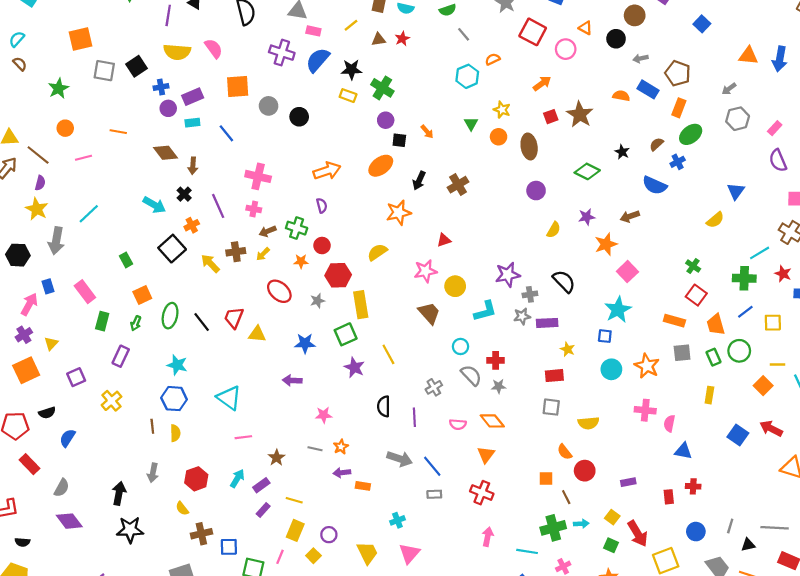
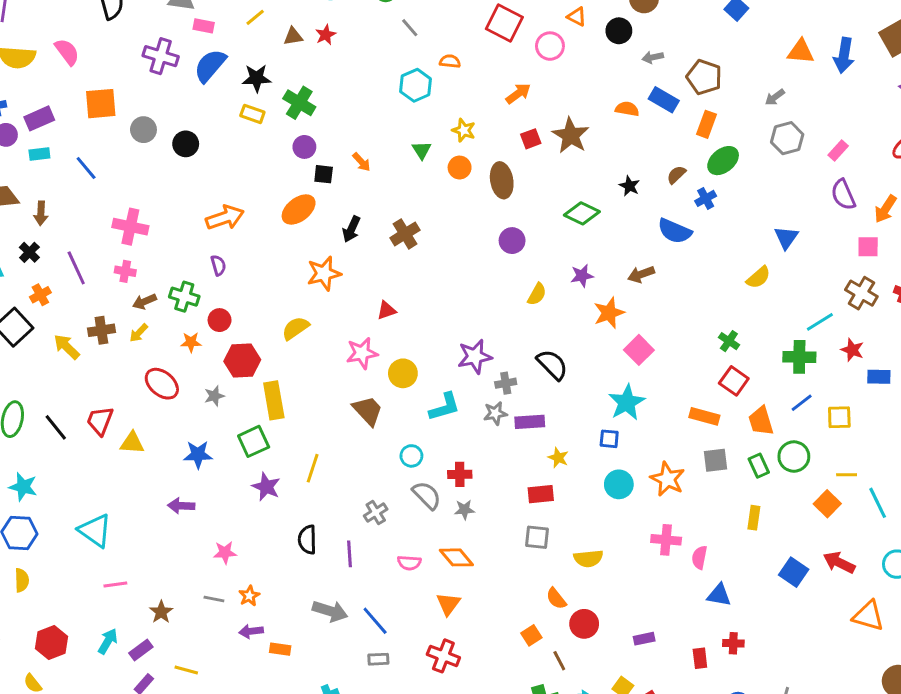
orange semicircle: (493, 59) -> (450, 61), turned 32
yellow line: (388, 354) -> (313, 468), turned 48
orange square: (546, 478) -> (531, 635), turned -32

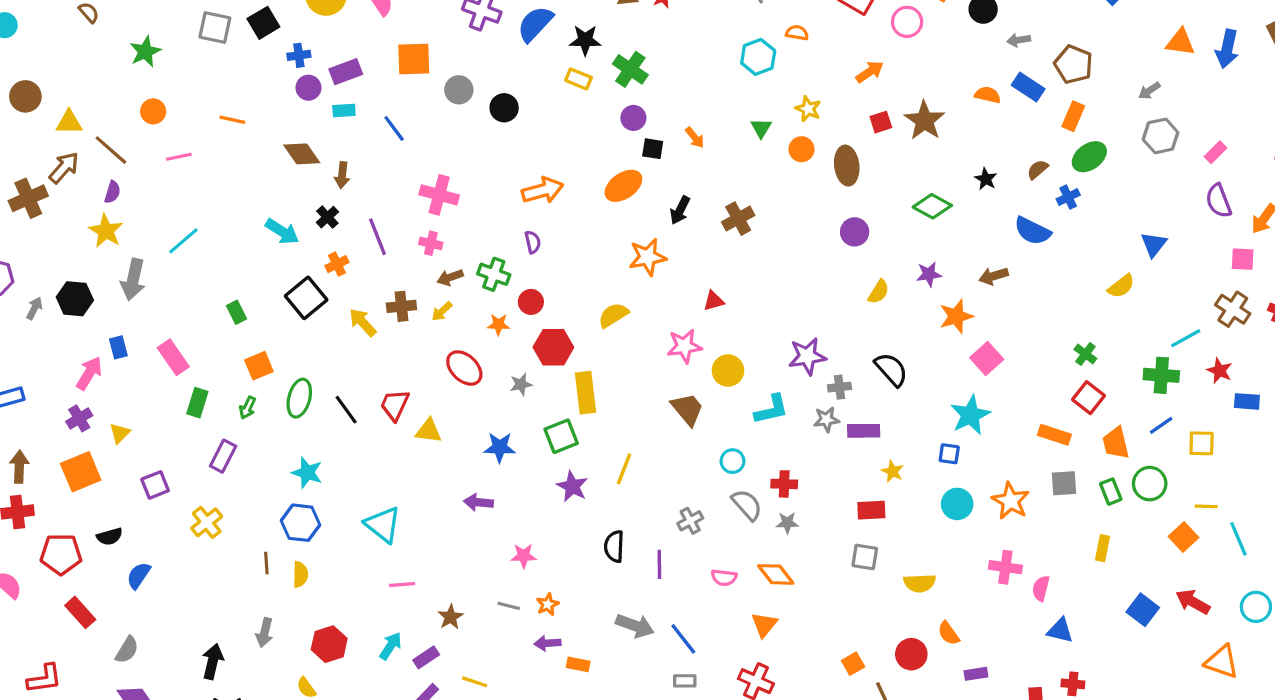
orange semicircle: (556, 599) -> (949, 633), moved

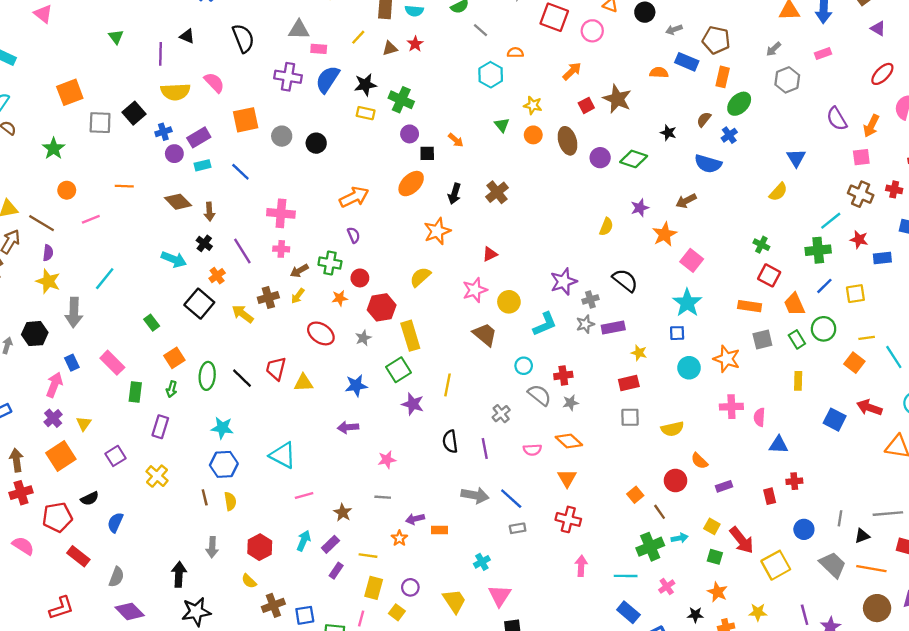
pink rectangle: (1215, 152) -> (823, 53), moved, turned 35
purple circle: (855, 232) -> (600, 158), moved
orange star: (548, 604) -> (399, 538), moved

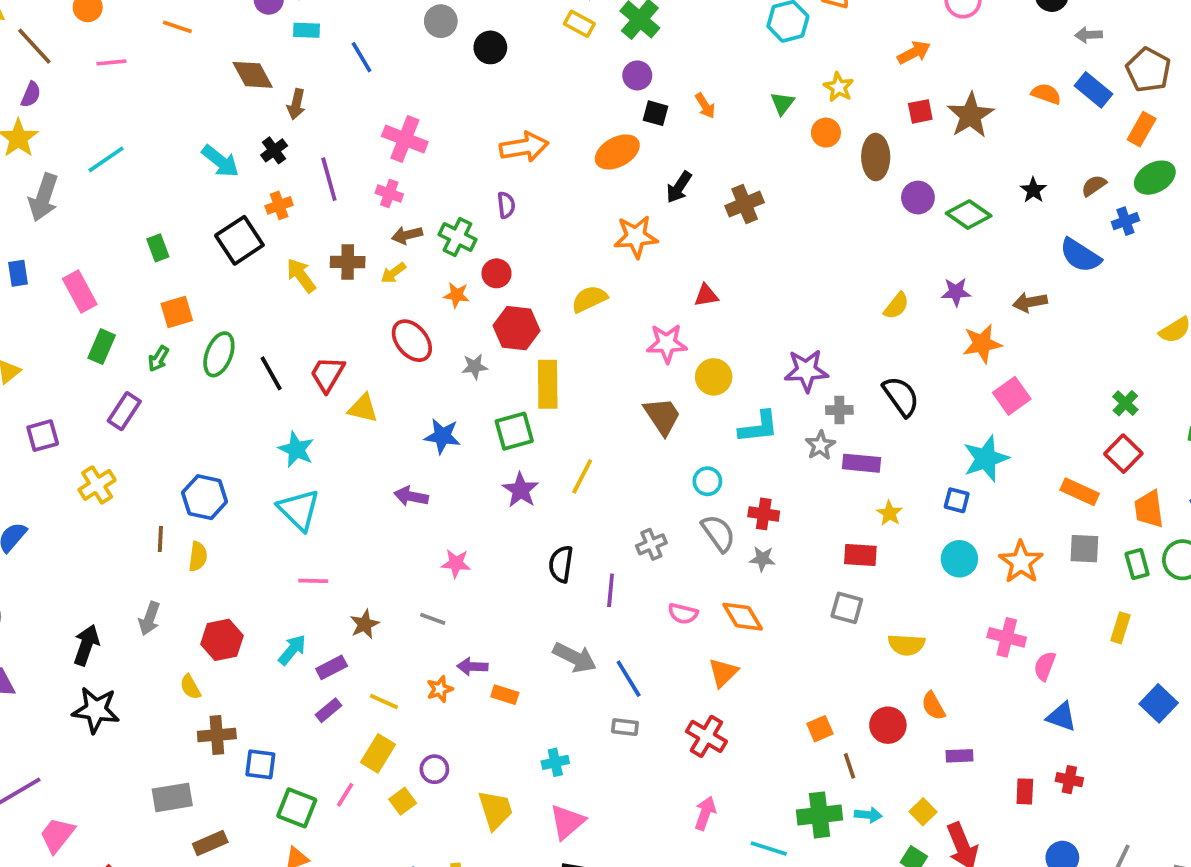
gray star: (585, 324) -> (820, 445), turned -30
cyan star: (222, 428) -> (296, 449), moved

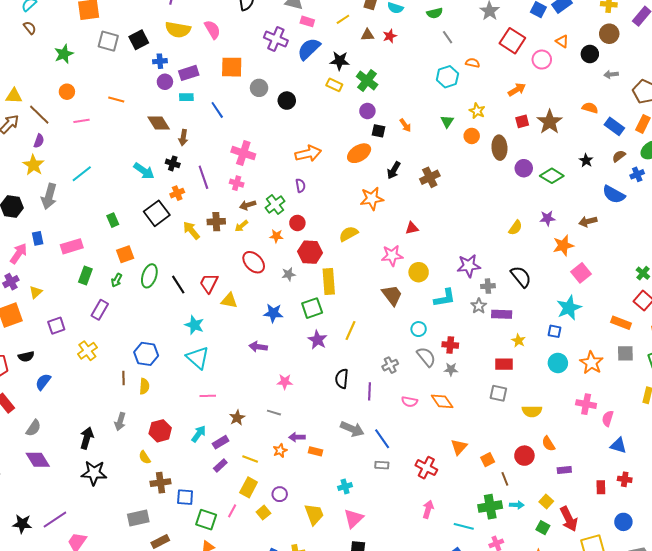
blue rectangle: (1094, 90) -> (614, 126), moved
black cross: (274, 150) -> (173, 163), turned -32
green cross: (457, 237) -> (275, 204), turned 30
pink rectangle: (80, 292) -> (72, 246), turned -75
orange triangle: (723, 673) -> (459, 447), moved

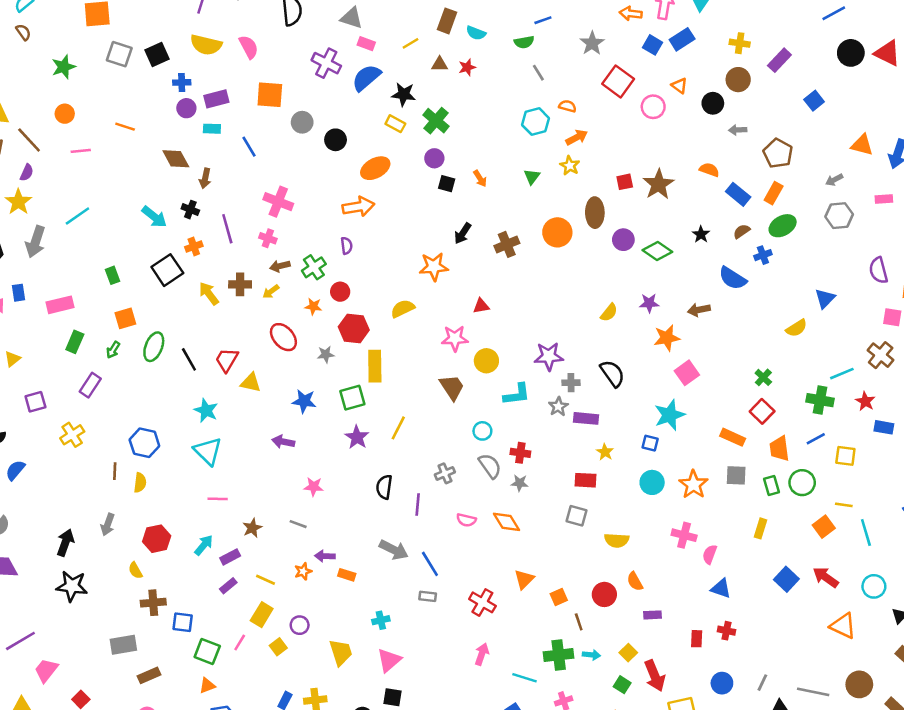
orange arrow: (517, 90) -> (577, 137), moved
orange circle: (472, 136) -> (557, 232), moved, size x1.5
orange ellipse: (359, 153) -> (375, 168), moved

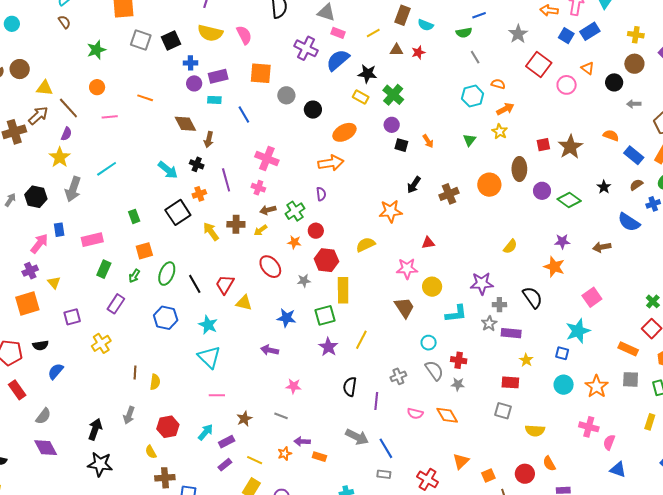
yellow semicircle: (609, 312) -> (510, 246), moved
orange star: (667, 338) -> (554, 267), moved, turned 30
yellow triangle: (12, 359) -> (54, 282), turned -32
blue hexagon: (144, 443) -> (166, 318), moved

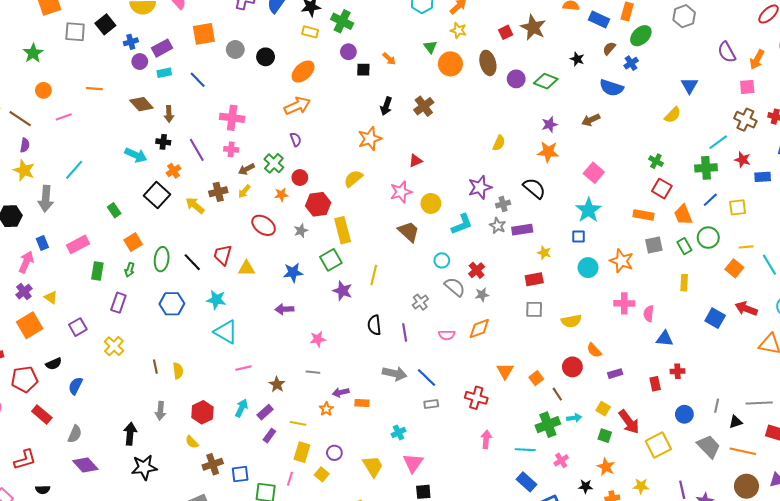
orange circle: (489, 185) -> (450, 64), moved
red cross: (459, 360) -> (477, 270), turned -35
orange diamond: (447, 415) -> (479, 328), turned -65

